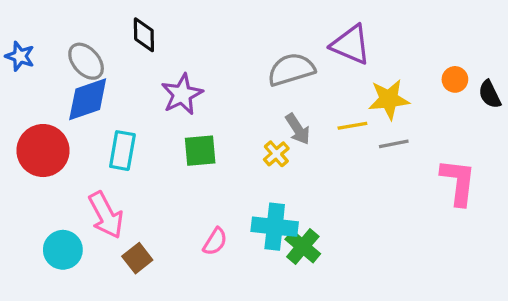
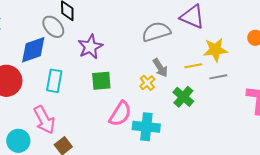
gray ellipse: (86, 61) -> (53, 27), moved
pink semicircle: (215, 242) -> (120, 114), moved, size x1.5
green cross: (303, 247) -> (183, 97), moved

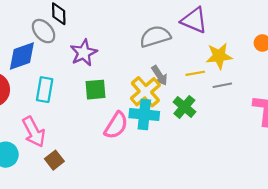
yellow cross: (147, 83) -> (145, 92), size x1.8
cyan cross: (146, 127) -> (144, 115), moved

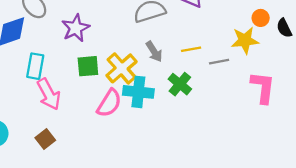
yellow star: (219, 56) -> (245, 40), moved
yellow cross: (145, 92) -> (122, 68), moved
pink arrow: (34, 132) -> (49, 94), moved

